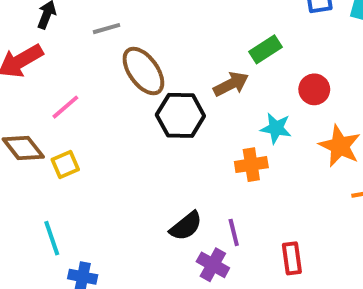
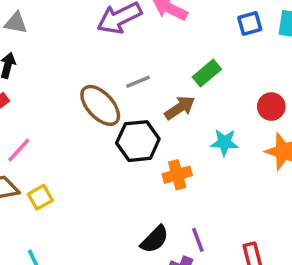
gray line: (106, 29) -> (138, 82), moved
red circle: (314, 89) -> (271, 107), moved
pink line: (65, 107) -> (19, 150), moved
orange cross: (251, 165) -> (177, 175), moved

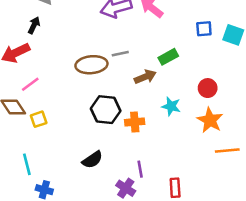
brown ellipse: (100, 105) -> (91, 65), turned -64
black hexagon: (138, 141) -> (106, 110), moved
black semicircle: (155, 239) -> (92, 160), moved

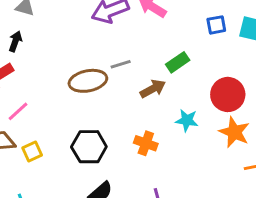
red circle: (208, 88) -> (228, 94), size x1.5
black hexagon: (106, 110) -> (89, 147), moved
orange cross: (135, 122) -> (146, 143), turned 30

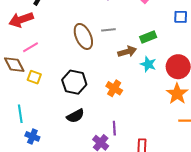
brown ellipse: (88, 81) -> (83, 36), turned 65
cyan star: (187, 120) -> (148, 64), moved
yellow square: (32, 151) -> (34, 77), turned 32

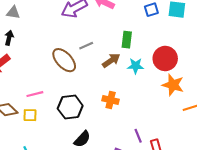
green rectangle: (148, 37) -> (127, 40), turned -42
pink line: (30, 47) -> (35, 94), moved, turned 35
purple line: (114, 128) -> (138, 136), moved

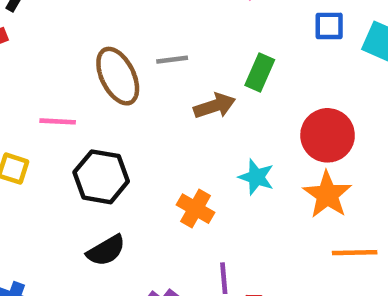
cyan star: (136, 66) -> (256, 177), moved
pink line: (35, 94) -> (58, 121), moved
orange cross: (111, 100) -> (196, 209), moved

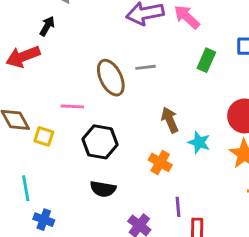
green rectangle: (260, 72) -> (206, 60), moved
brown arrow: (215, 106) -> (170, 120), moved, turned -95
black semicircle: (106, 250) -> (103, 189), turned 40

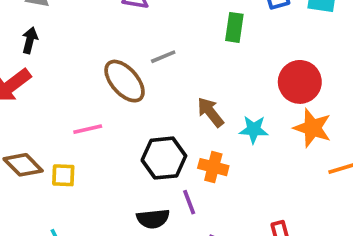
black hexagon: (100, 142) -> (164, 158), moved
purple line: (178, 207) -> (189, 202), moved

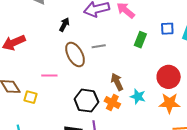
black arrow: (30, 40) -> (64, 25), moved
orange star: (312, 128) -> (169, 103), turned -30
orange cross: (213, 167) -> (112, 103), moved

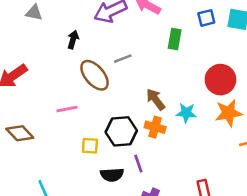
yellow square: (31, 97) -> (90, 146), moved

